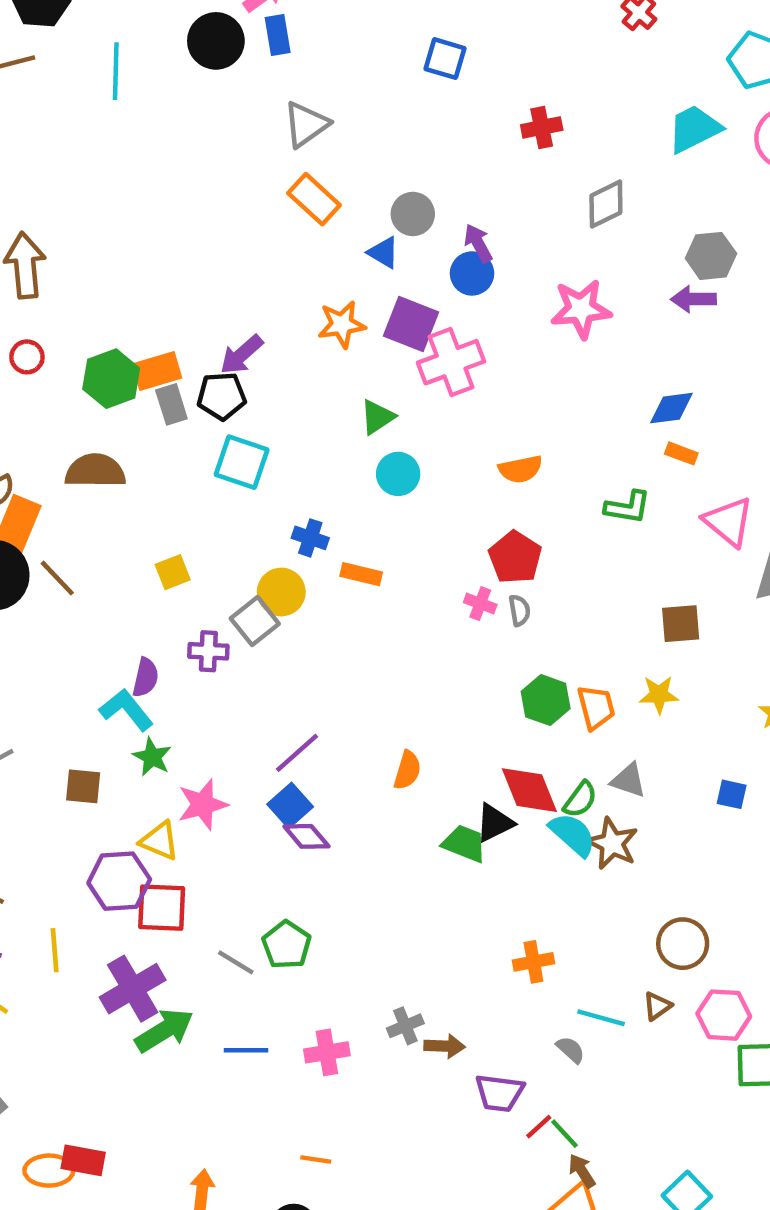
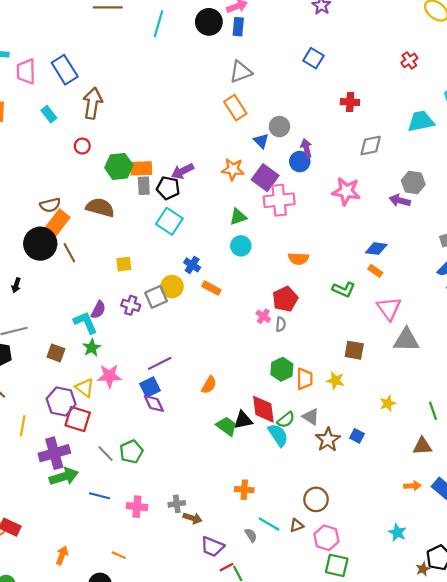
brown star: (612, 843) -> (328, 440), moved

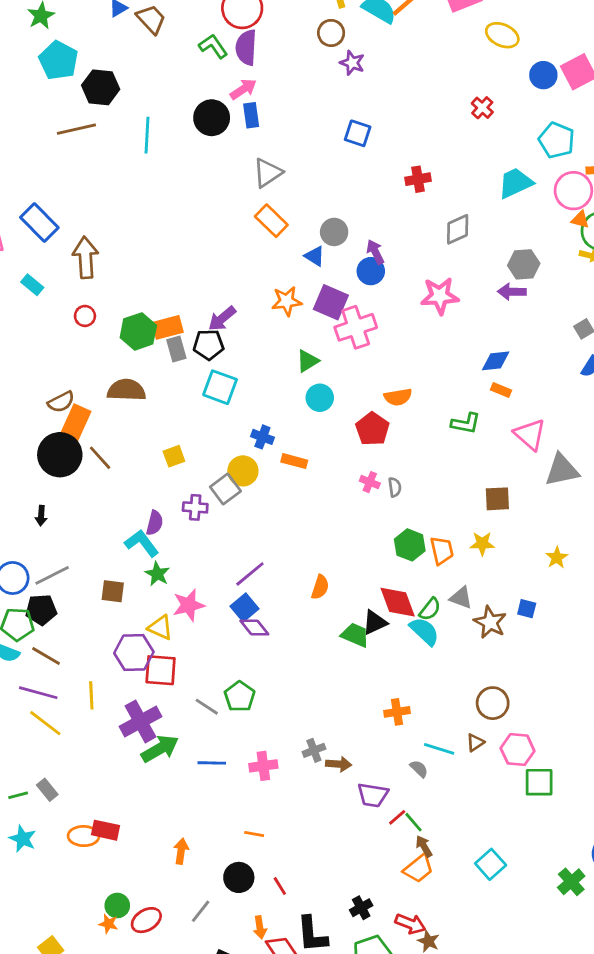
red pentagon: (285, 299) -> (372, 429), moved

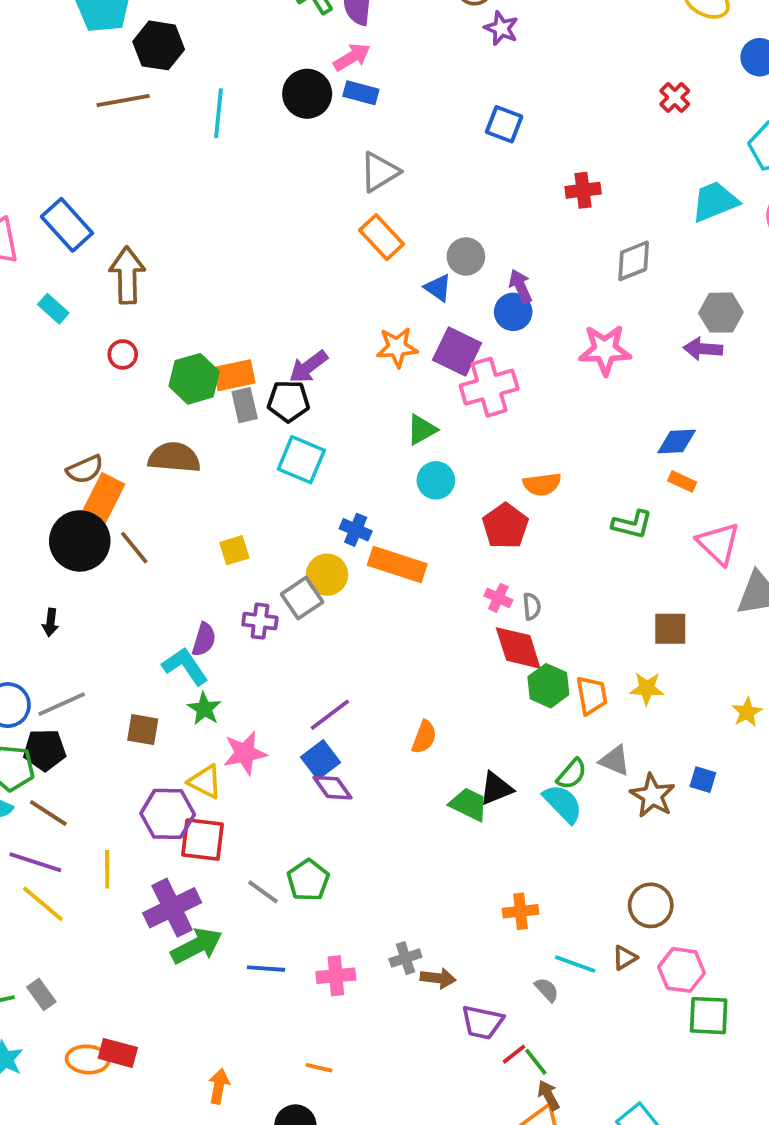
blue rectangle: (251, 115) -> (361, 93), turned -70
orange rectangle: (294, 461) -> (397, 565), size x1.6
red diamond: (398, 602) -> (518, 648), moved

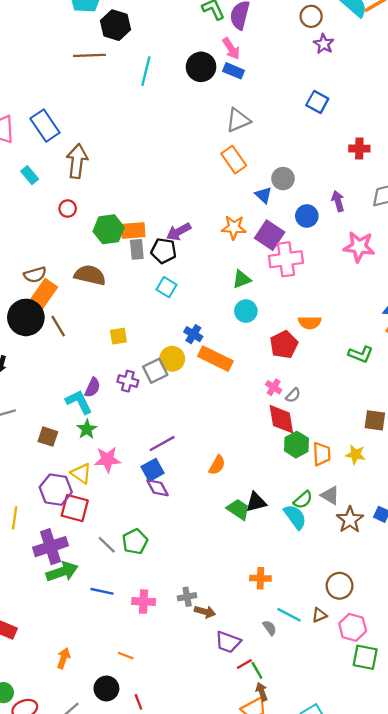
pink arrow: (352, 57) -> (231, 49), turned 80
purple arrow: (520, 286) -> (338, 201), moved
cyan square: (301, 460) -> (166, 287), size x0.7
gray semicircle: (532, 606) -> (293, 395), turned 42

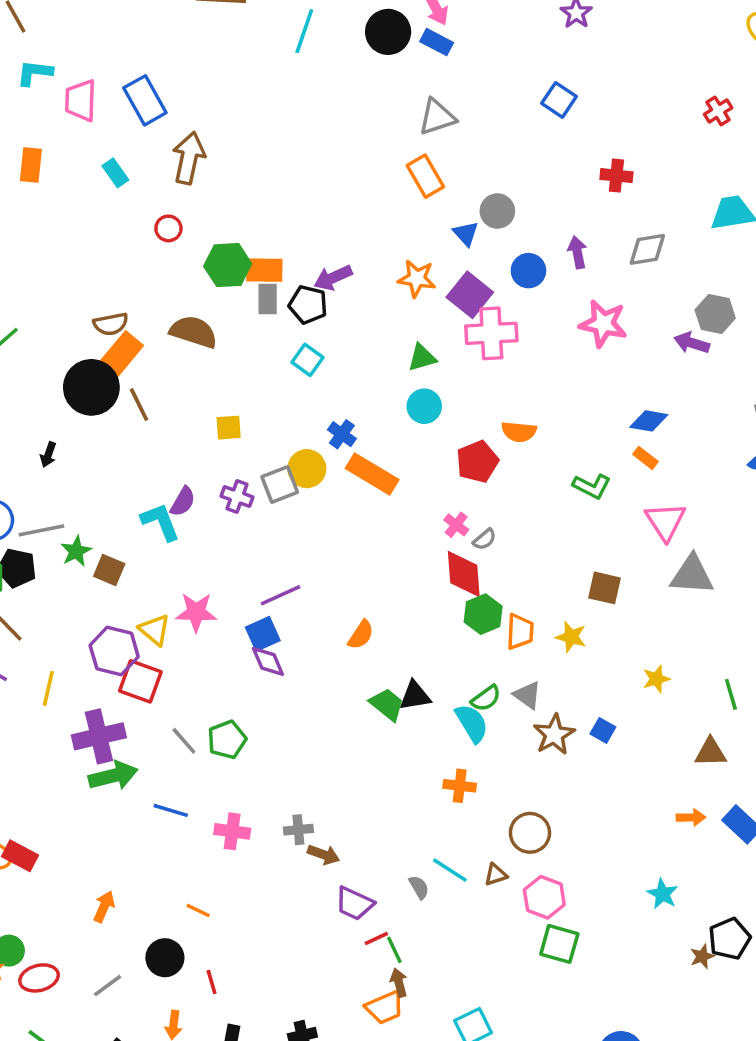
green star: (87, 429) -> (76, 551), moved
orange cross: (260, 578) -> (460, 786), moved

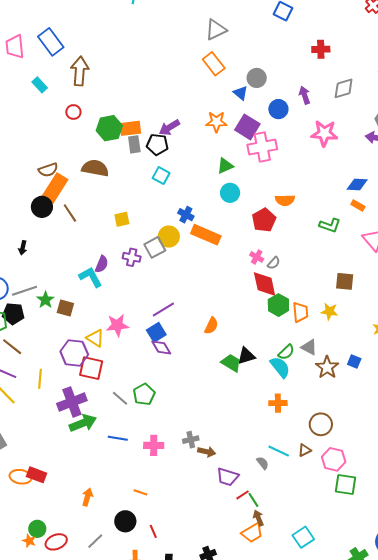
black circle: (91, 387) -> (42, 207), size x0.7

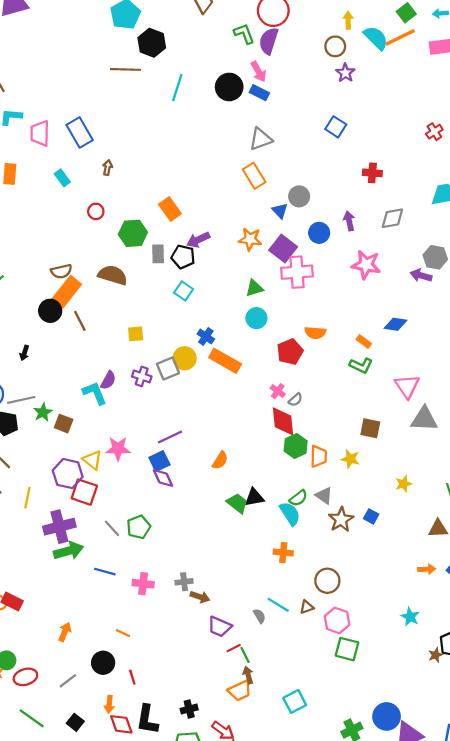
brown arrow: (80, 71) -> (108, 168), size x0.5
orange rectangle: (130, 128) -> (170, 209), moved, turned 55
orange rectangle: (358, 205) -> (364, 342), moved

